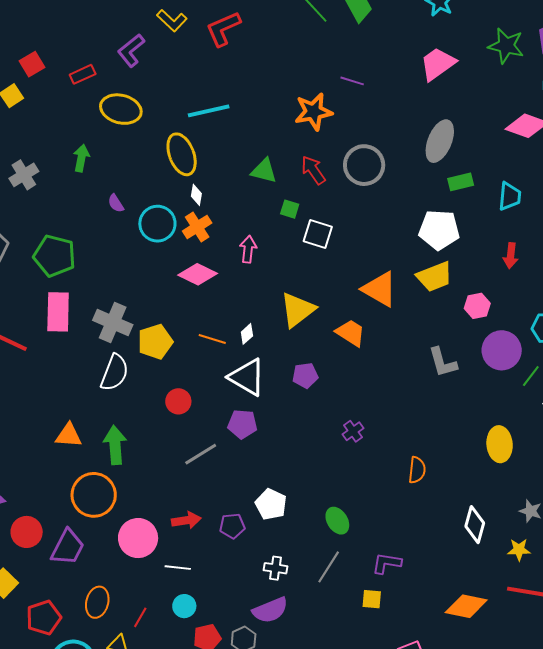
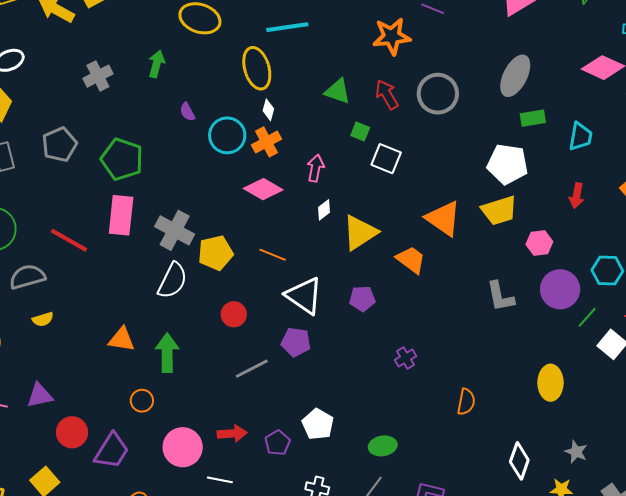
white diamond: (247, 334) -> (324, 210), moved
orange circle: (94, 495) -> (142, 401), size x0.5
green ellipse: (337, 521) -> (383, 446), turned -72
purple pentagon: (232, 526) -> (278, 443), turned -30

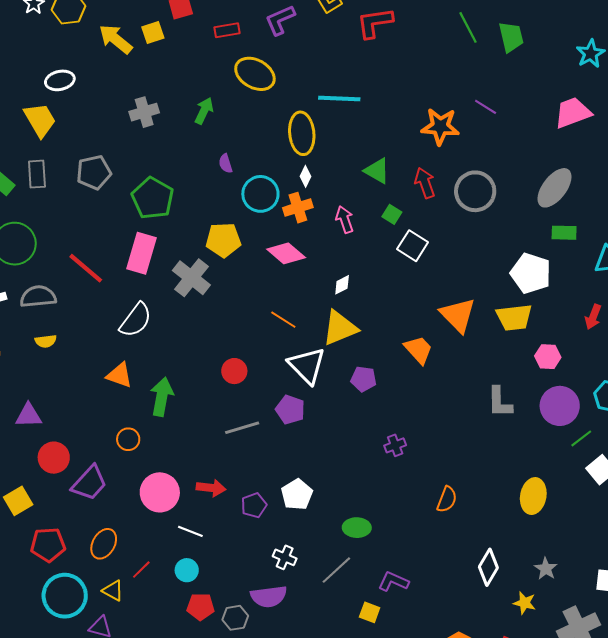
pink arrow: (315, 168) -> (345, 220), moved, turned -40
yellow triangle: (360, 233) -> (340, 328), moved
yellow pentagon: (216, 253) -> (223, 240), moved
white semicircle: (173, 280) -> (136, 320), moved

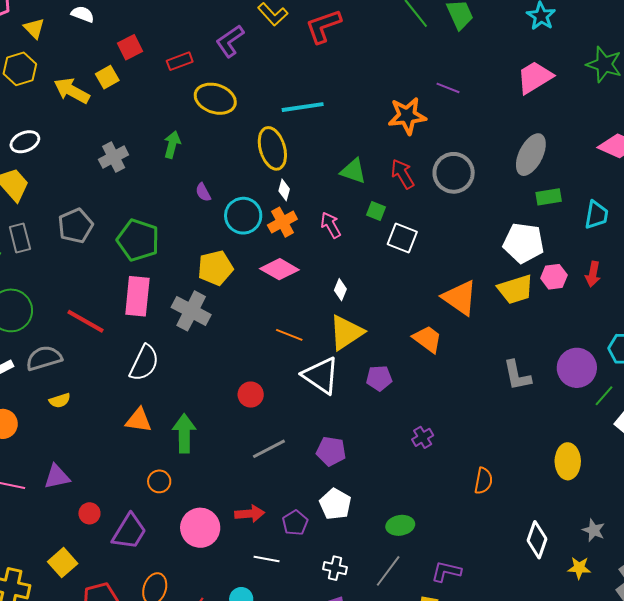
white diamond: (342, 285) -> (340, 290), turned -30
pink hexagon: (548, 357) -> (554, 277), moved
purple pentagon: (290, 410) -> (331, 451), moved
red circle: (54, 458) -> (89, 513), size x0.7
white line: (190, 531) -> (267, 559), moved

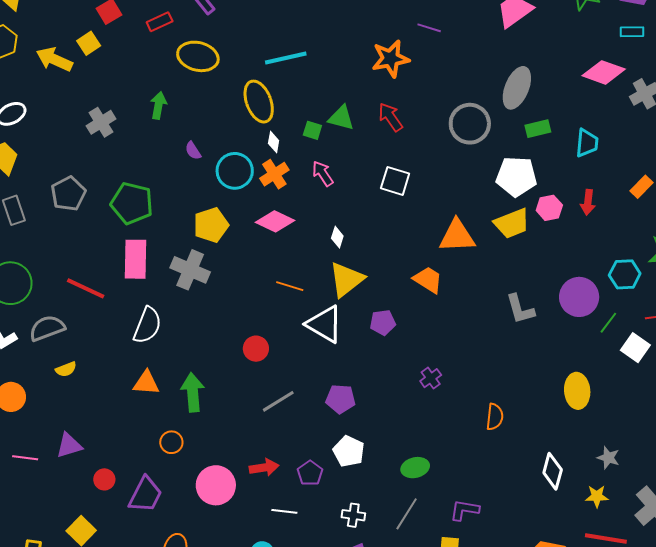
gray circle: (454, 173) -> (470, 124), moved
green square: (376, 211) -> (312, 130), moved
orange triangle: (460, 298) -> (457, 236), turned -33

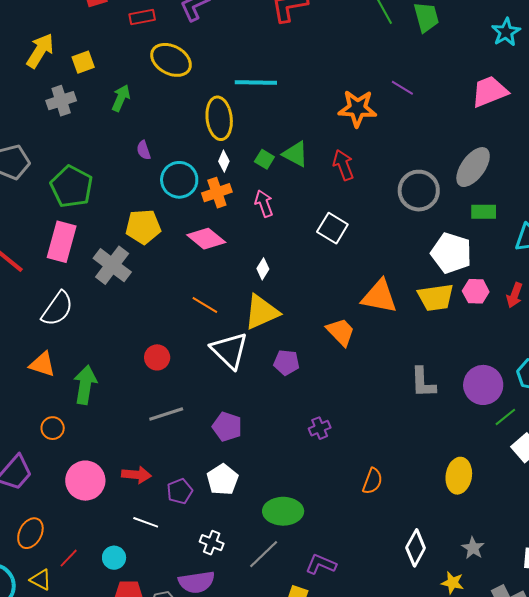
yellow square: (89, 43) -> (83, 62), moved
yellow arrow: (54, 59) -> (40, 51), moved, turned 84
green ellipse: (415, 468) -> (283, 511), size x1.4

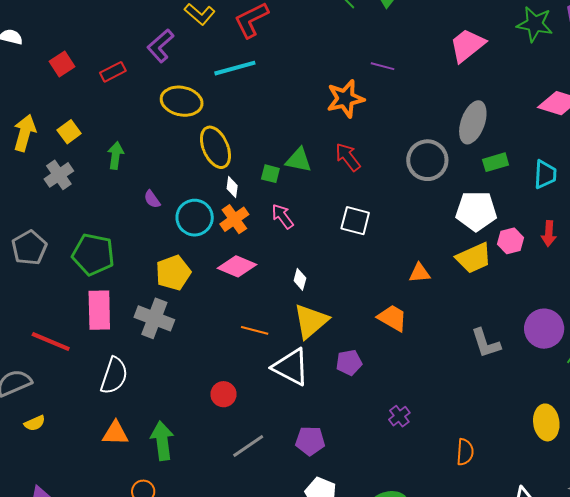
yellow ellipse: (171, 60) -> (182, 101), moved
cyan line: (256, 83) -> (235, 68), moved
orange triangle: (379, 296) -> (419, 273), size x0.6

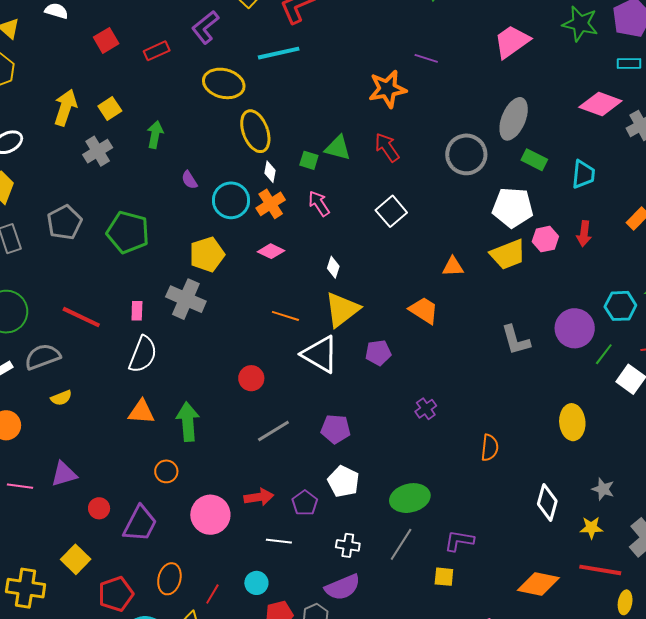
green rectangle: (496, 162) -> (534, 160), turned 40
white square: (355, 221) -> (391, 211), turned 32
pink diamond: (237, 266) -> (271, 251), size x0.7
pink rectangle: (99, 310) -> (137, 311), moved, size x0.5

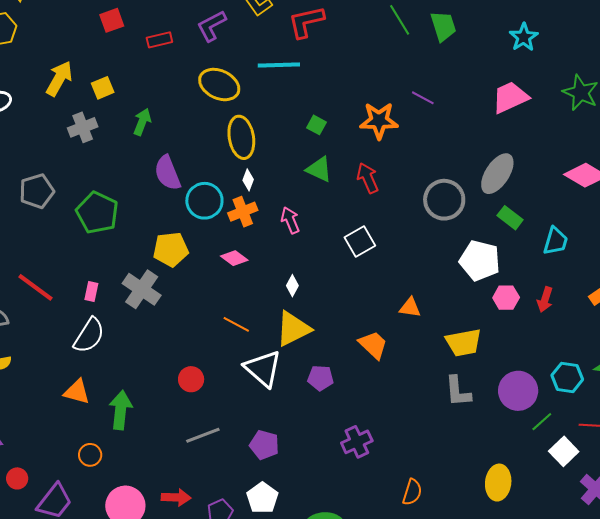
green square: (309, 160) -> (316, 125), moved
purple semicircle: (189, 180) -> (167, 173), size x1.8
yellow trapezoid: (508, 254) -> (464, 343), moved
purple cross: (426, 409) -> (357, 442), size x1.4

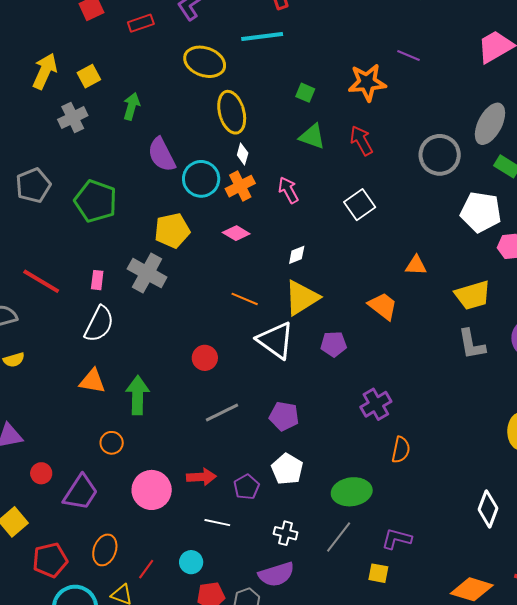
white diamond: (292, 286) -> (297, 255), turned 45
orange semicircle: (412, 492) -> (401, 450), moved

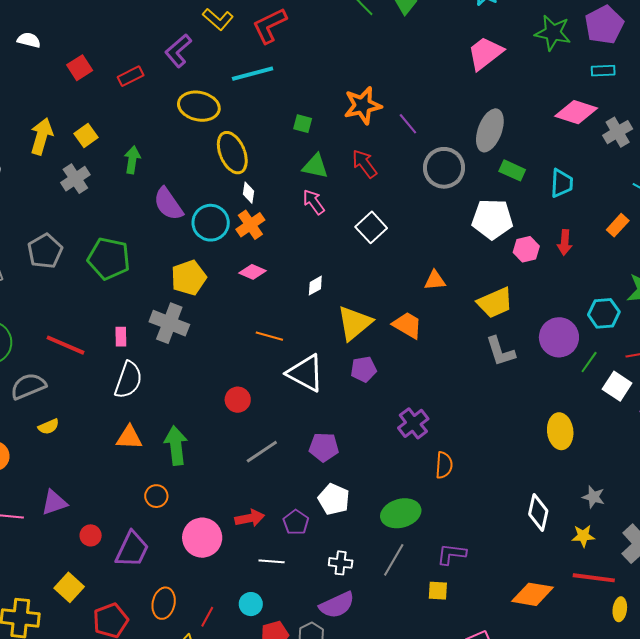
purple line: (409, 55) -> (408, 124), moved, turned 35
pink arrow: (288, 190) -> (314, 202), moved
yellow triangle: (302, 298) -> (354, 323), moved

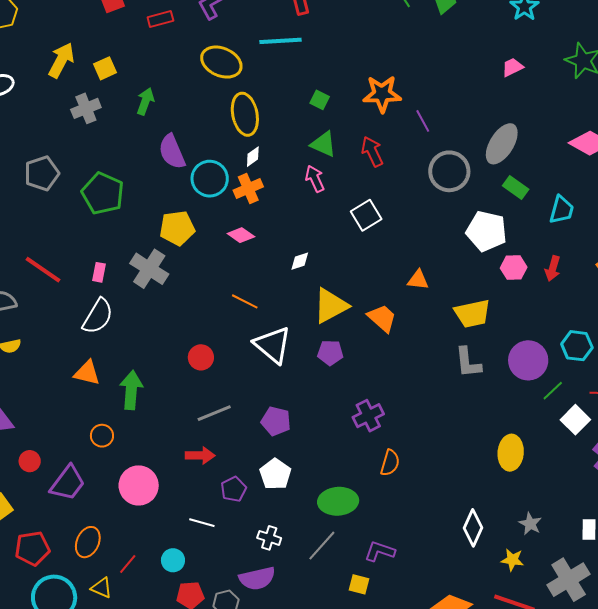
pink trapezoid: (485, 53) -> (512, 67), size x0.6
white diamond: (249, 193) -> (253, 157), turned 35
red arrow: (250, 518) -> (200, 455), moved

